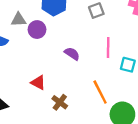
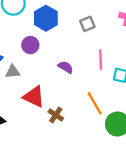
gray triangle: (19, 20) -> (13, 72), moved
red triangle: (38, 83) -> (34, 97), size x1.5

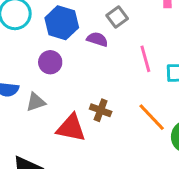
purple semicircle: (66, 67) -> (97, 39), moved
brown cross: (56, 115) -> (101, 110), moved

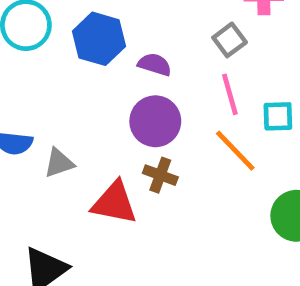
gray square: (117, 17) -> (230, 40), moved
purple circle: (50, 62) -> (155, 121), moved, size x1.4
orange line: (152, 117) -> (235, 151), moved

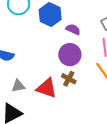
gray triangle: (59, 163) -> (18, 86), moved

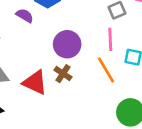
purple semicircle: (73, 29) -> (25, 16), moved

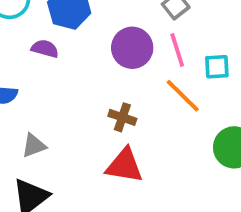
purple circle: (67, 44) -> (132, 48), moved
red triangle: (35, 83) -> (124, 166), moved

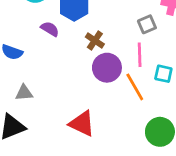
purple circle: (132, 48) -> (107, 68), moved
brown cross: (122, 117) -> (95, 41), moved

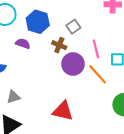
gray square: (147, 24) -> (73, 27), moved

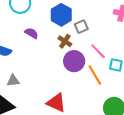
blue hexagon: (38, 22) -> (61, 15), moved
pink line: (96, 49) -> (98, 51), turned -42

